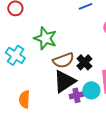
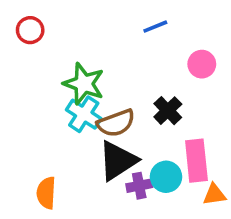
cyan cross: (15, 55) -> (84, 114), moved
black cross: (84, 62) -> (168, 111), moved

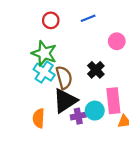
red circle: (30, 30) -> (51, 20), moved
brown semicircle: (116, 123) -> (64, 78), turned -85
orange semicircle: (46, 193) -> (39, 118), moved

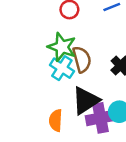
brown semicircle: (64, 78) -> (82, 59), moved
purple cross: (78, 116) -> (101, 118), size x1.6

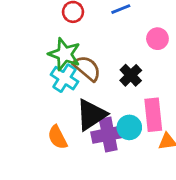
brown semicircle: (82, 59) -> (87, 68), turned -35
orange semicircle: (56, 120) -> (57, 137), turned -30

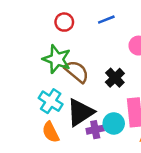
cyan cross: (65, 78) -> (51, 101), moved
purple cross: (108, 134) -> (95, 130), size x0.6

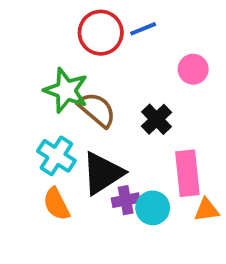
red circle: (64, 22) -> (101, 33), moved, size x1.5
cyan circle: (114, 123) -> (153, 208), moved

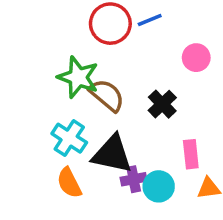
black triangle: (103, 173) -> (112, 154), turned 45
pink rectangle: (187, 173) -> (191, 154), size x0.7

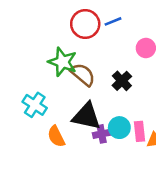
cyan cross: (69, 138) -> (35, 105), moved
pink rectangle: (191, 154) -> (140, 131), moved
cyan circle: (159, 186) -> (119, 128), moved

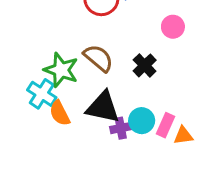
green star: (62, 62) -> (61, 70), moved
pink rectangle: (140, 131) -> (165, 125), turned 30
orange semicircle: (56, 136) -> (60, 113), moved

